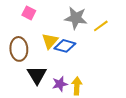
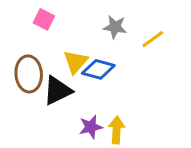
gray star: (76, 18) -> (115, 27), size x0.7
black triangle: (37, 75) -> (57, 91), moved, turned 35

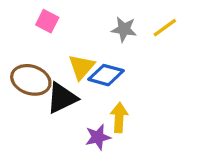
yellow line: (153, 39) -> (165, 28), moved
brown ellipse: (29, 74) -> (31, 80), turned -68
yellow arrow: (116, 130) -> (119, 118), moved

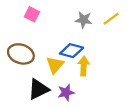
yellow triangle: (82, 67) -> (55, 65), moved
black triangle: (62, 98) -> (39, 89), moved
yellow arrow: (119, 118) -> (84, 66), moved

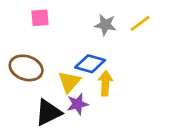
pink square: (32, 14) -> (40, 18), turned -32
purple star: (66, 92) -> (78, 104), moved

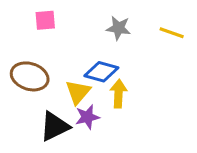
yellow line: (140, 23) -> (172, 33), moved, turned 55

